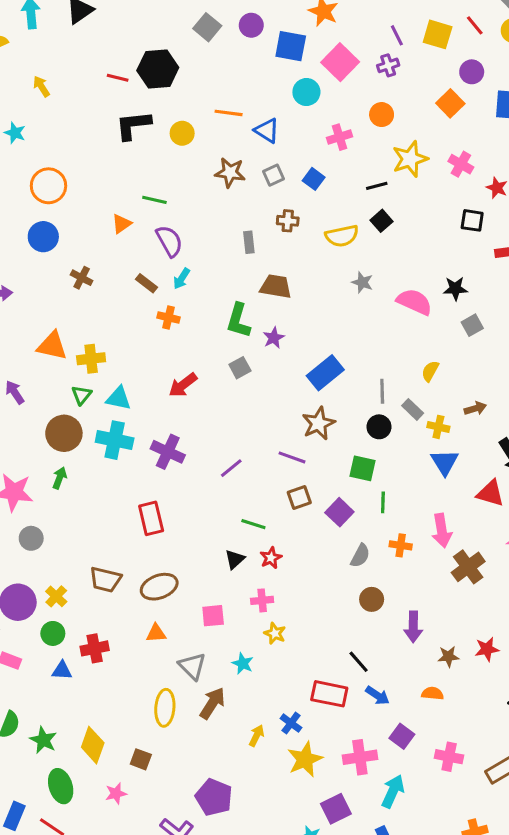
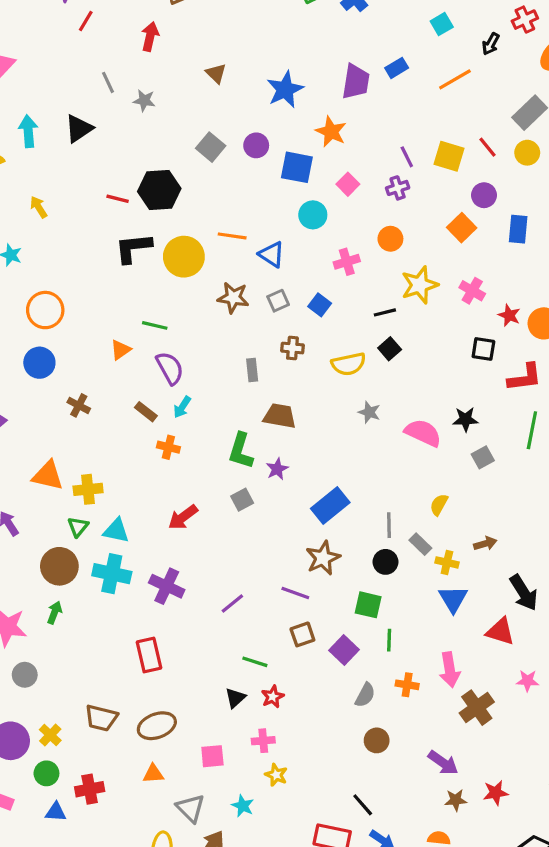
pink square: (340, 62) -> (348, 184), size x0.6
yellow circle: (182, 133) -> (184, 257), size x1.6
purple arrow: (413, 627) -> (443, 763), moved, turned -56

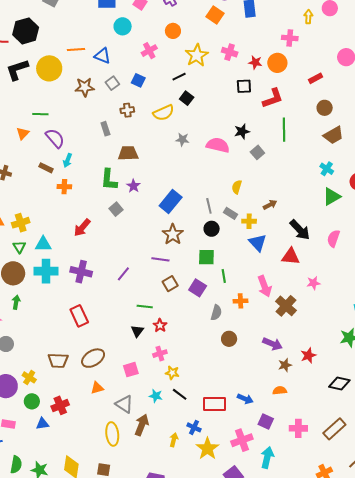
black line: (363, 805) -> (180, 394), moved

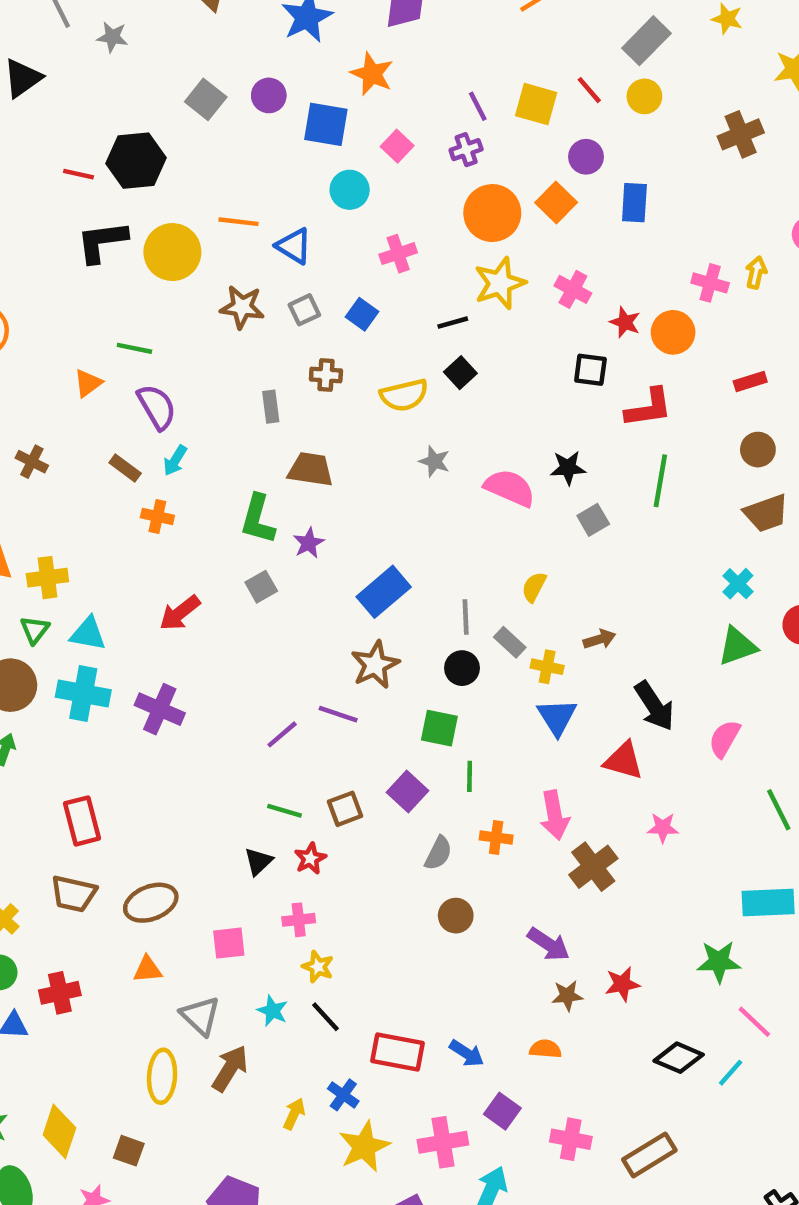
yellow arrow: (308, 17) -> (756, 273), moved
orange circle: (173, 31) -> (492, 213), moved, size x1.6
purple line: (123, 274) -> (282, 734), moved
brown square: (170, 284) -> (345, 809), moved
red rectangle: (79, 316) -> (82, 821), moved

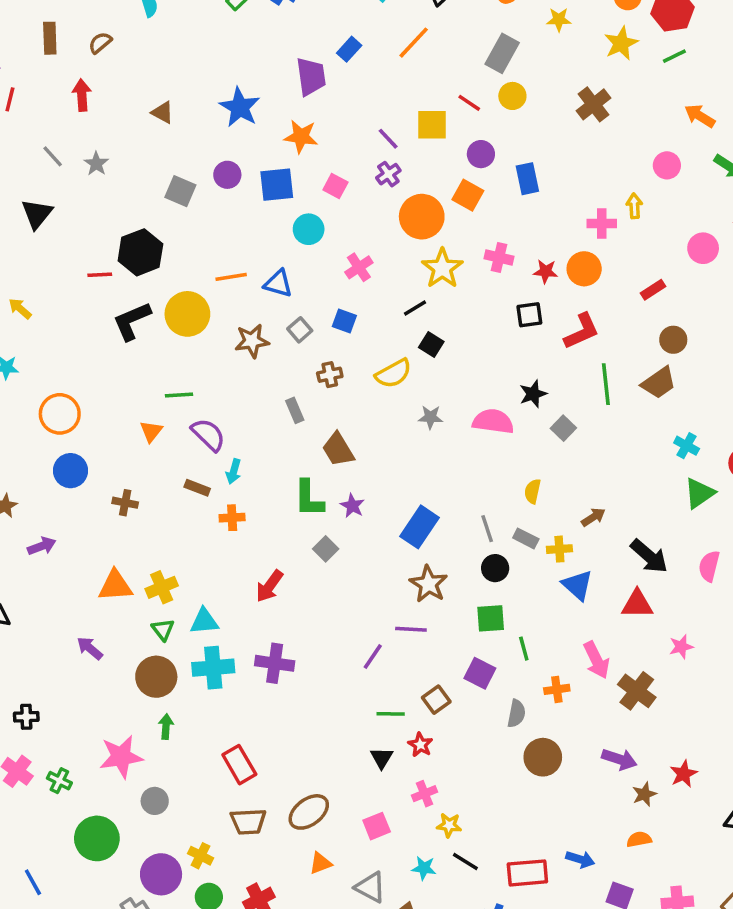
gray star: (112, 37) -> (96, 164), turned -30
brown trapezoid: (311, 469) -> (338, 449), turned -114
brown trapezoid: (766, 513) -> (659, 383), moved
brown circle: (456, 916) -> (543, 757), size x1.4

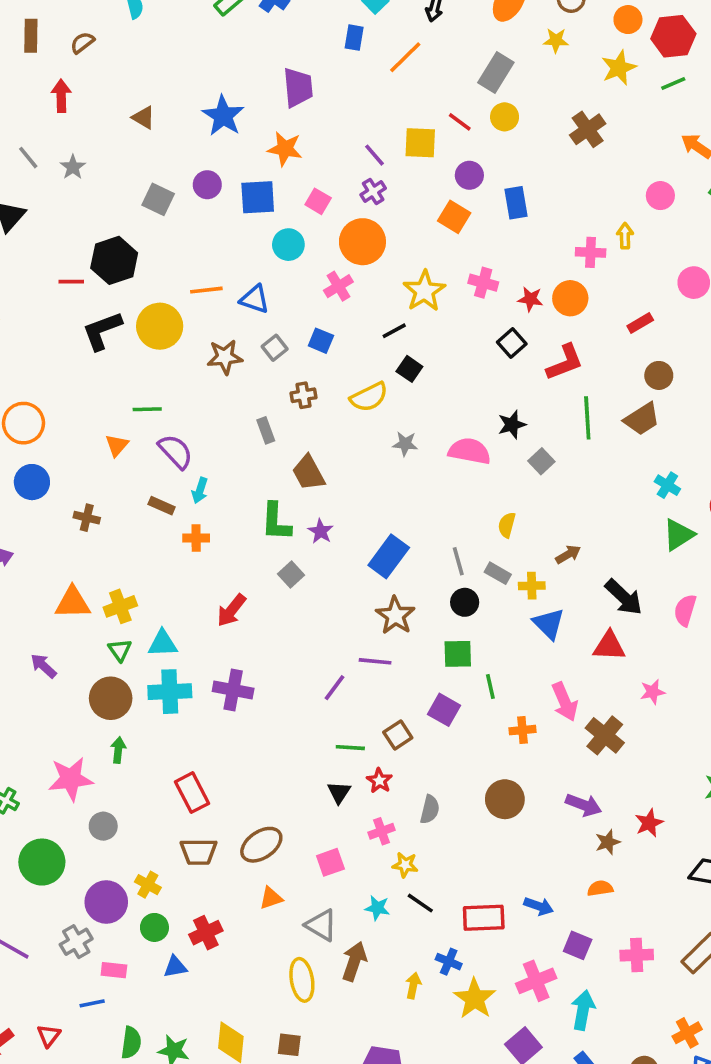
blue rectangle: (349, 49) -> (354, 38), moved, turned -35
orange circle: (422, 217) -> (362, 242), moved
black square: (529, 315) -> (512, 343), turned -36
gray semicircle: (516, 714) -> (430, 809), moved

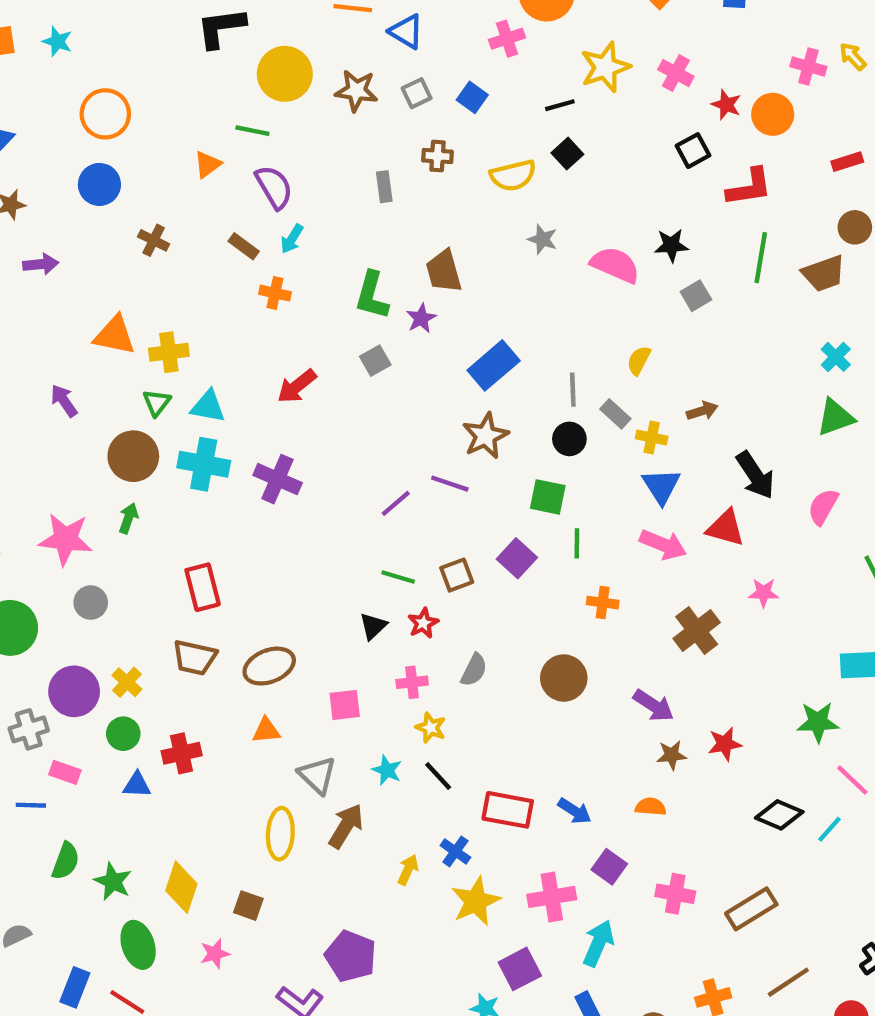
yellow arrow: (625, 236) -> (853, 56), turned -55
yellow circle: (160, 326) -> (285, 74), moved
brown trapezoid: (309, 473) -> (444, 271), moved
pink arrow: (565, 702) -> (663, 545), moved, turned -57

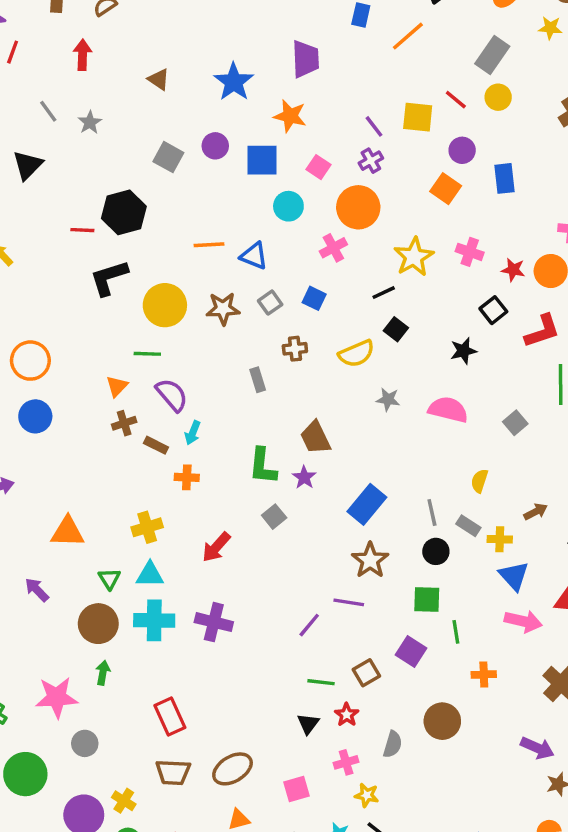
brown cross: (154, 240) -> (124, 423), moved, turned -35
black star: (671, 245) -> (463, 351), moved
yellow cross: (169, 352) -> (147, 527), moved
brown circle: (564, 678) -> (442, 721), moved

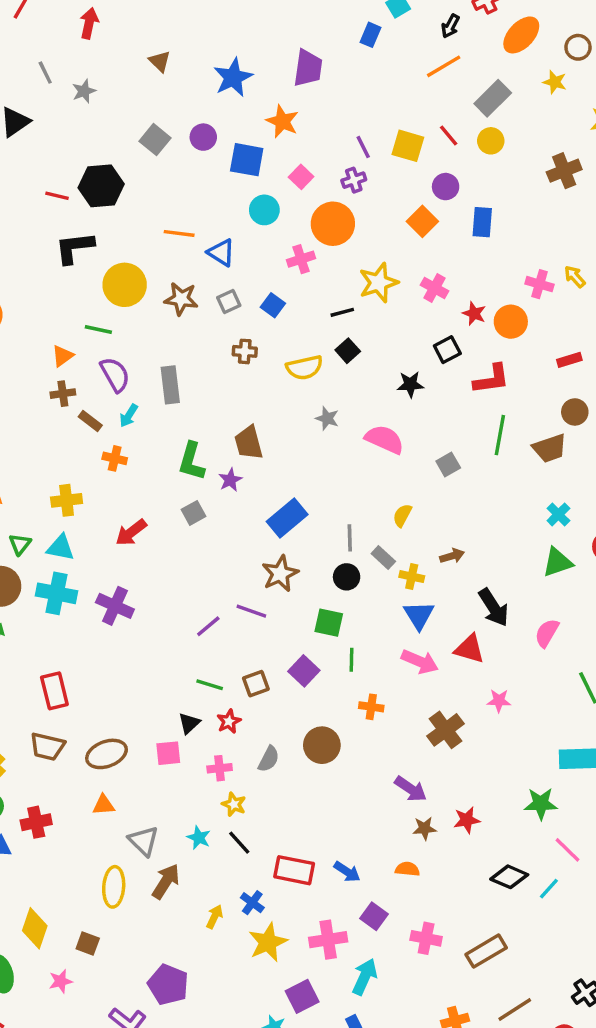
orange line: (408, 36) -> (444, 66), moved
gray rectangle: (258, 380) -> (170, 385), moved, size x1.5
pink square: (297, 789) -> (168, 753), moved

